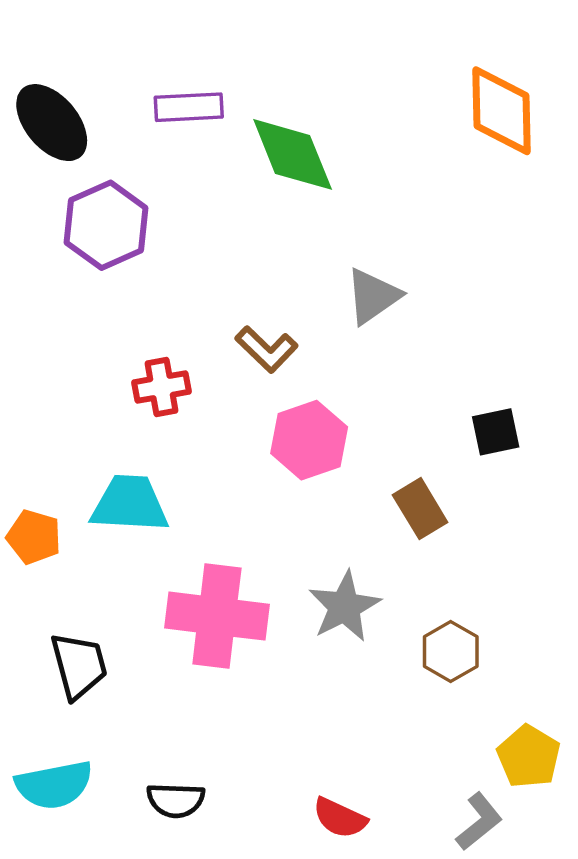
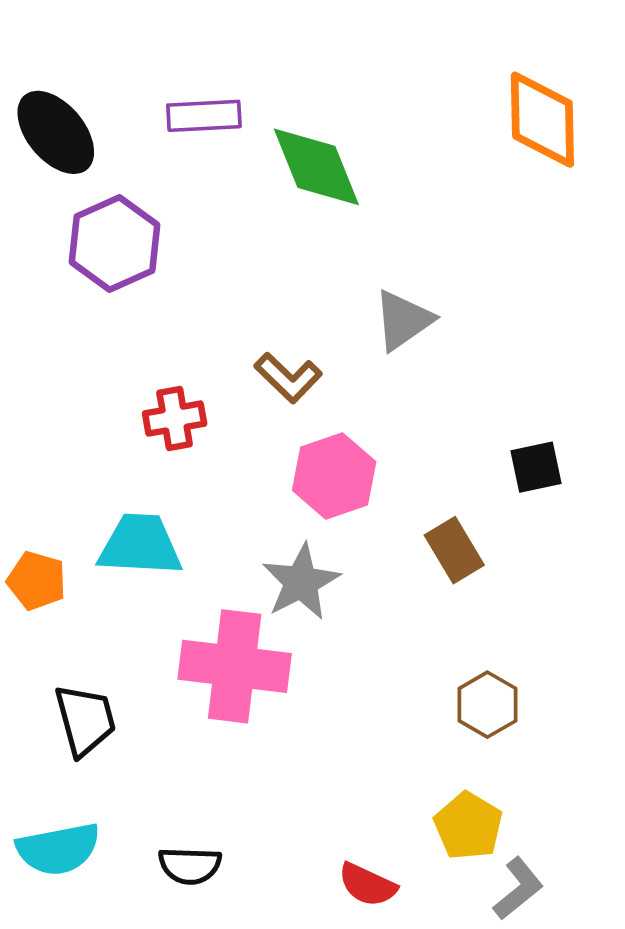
gray star: (344, 607) -> (301, 582), moved
yellow pentagon: (529, 757) -> (468, 826), moved

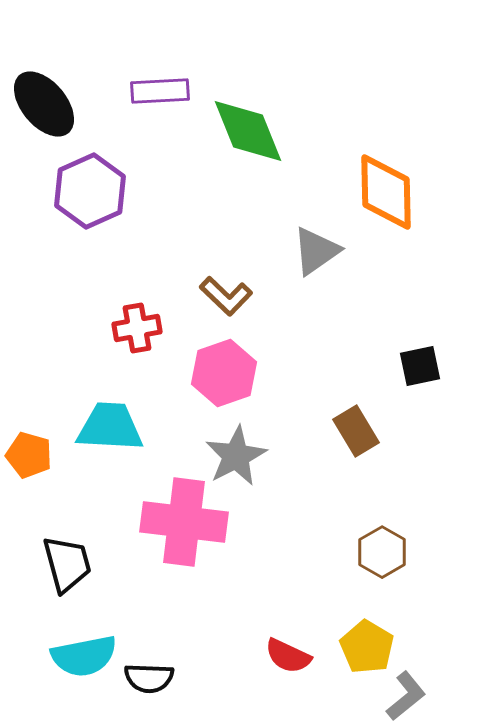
orange diamond: (542, 120) -> (386, 192), moved
pink hexagon: (334, 476) -> (224, 373), moved
cyan semicircle: (58, 849) -> (84, 656), moved
red semicircle: (367, 885) -> (288, 656), moved

